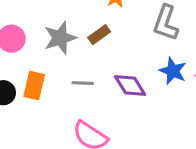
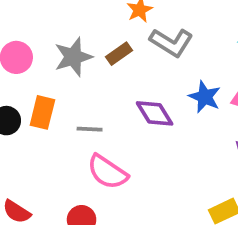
gray L-shape: (166, 23) -> (171, 42), moved, turned -78
gray line: (83, 83) -> (90, 129), moved

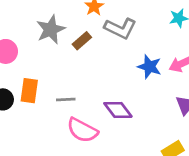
gray star: (73, 57) -> (51, 29), moved
purple diamond: (155, 113) -> (118, 110), moved

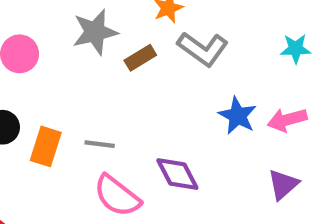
orange rectangle: (29, 91) -> (46, 146), moved

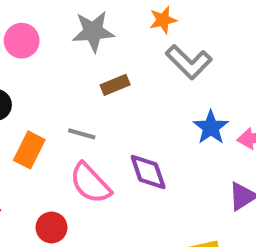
brown rectangle: (140, 58) -> (115, 85), moved
orange rectangle: (46, 146) -> (29, 150), moved

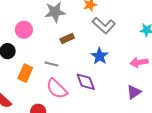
pink circle: (22, 41) -> (24, 30), moved
blue star: (211, 127) -> (100, 56), moved

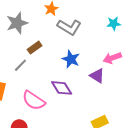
gray line: (51, 64) -> (20, 65), moved, turned -48
purple triangle: (134, 92) -> (97, 76), moved, turned -42

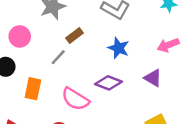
purple triangle: (97, 76) -> (153, 78), moved
purple diamond: (62, 88) -> (109, 83), turned -35

